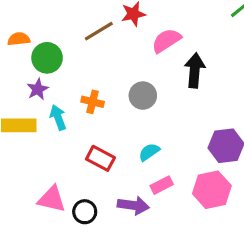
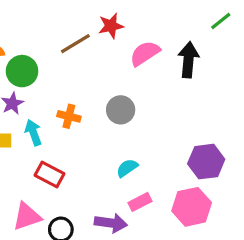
black arrow: (195, 70) -> (188, 60), moved
red rectangle: (100, 158) -> (50, 174), moved
pink triangle: (52, 199) -> (27, 217), turned -32

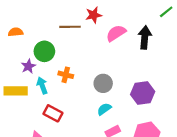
brown line: (75, 44) -> (70, 27), turned 30
green circle: (22, 71) -> (44, 51), moved
gray circle: (121, 110) -> (103, 83), moved
purple hexagon: (206, 162) -> (143, 93), moved

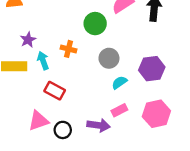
green circle: (44, 51) -> (95, 24), moved
cyan semicircle: (104, 109) -> (119, 83), moved

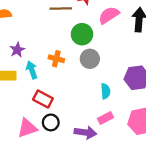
gray circle: (109, 58) -> (90, 59), moved
cyan semicircle: (119, 83) -> (105, 91), turned 120
black circle: (63, 130) -> (51, 122), moved

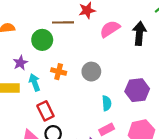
green circle: (82, 34) -> (42, 40), moved
red rectangle: (43, 99) -> (45, 111), turned 36

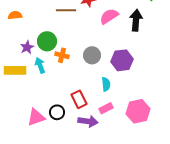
green circle: (42, 40) -> (47, 41), moved
purple hexagon: (137, 90) -> (122, 60), moved
red rectangle: (45, 111) -> (79, 99), moved

